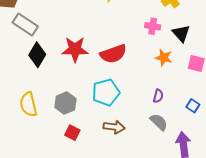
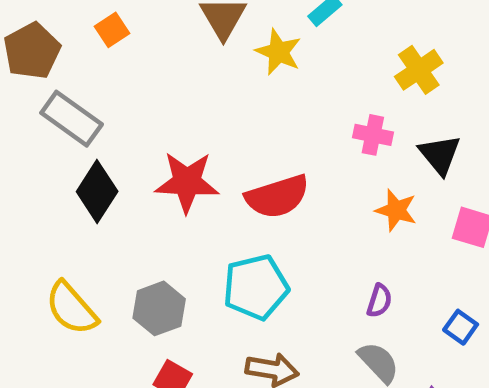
yellow semicircle: (28, 104) -> (71, 308), turned -30

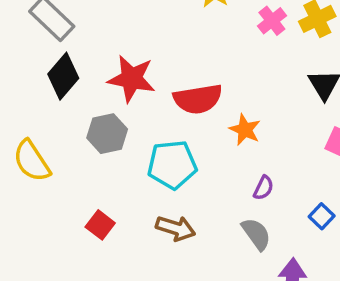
pink cross: (373, 135) -> (272, 21), moved, turned 32
orange star: (396, 210) -> (245, 130), moved
gray hexagon: (159, 308) -> (107, 134), moved

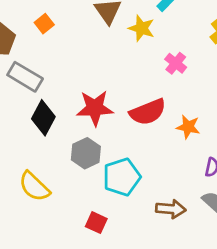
pink cross: (272, 21) -> (176, 63), moved
cyan pentagon: (172, 165) -> (122, 177), moved
brown arrow: (176, 228) -> (171, 209), moved

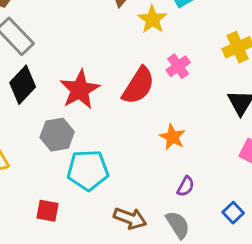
red star: (95, 108) -> (80, 90), turned 30
red semicircle: (148, 112) -> (138, 86), moved, turned -51
red square: (96, 223) -> (47, 211), turned -30

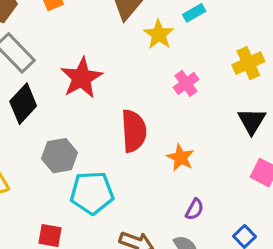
red semicircle: (138, 86) -> (134, 131), moved, turned -36
red star: (80, 90) -> (82, 78), moved

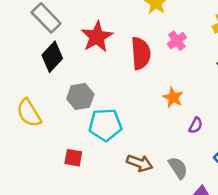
red semicircle: (134, 131) -> (141, 53), moved
purple semicircle: (195, 209) -> (196, 125), moved

